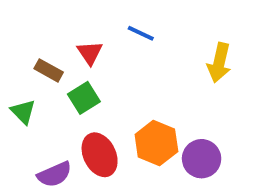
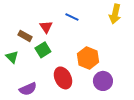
yellow arrow: (219, 63) -> (115, 14), moved
orange hexagon: (156, 143) -> (88, 58), moved
red ellipse: (100, 155) -> (63, 78), moved

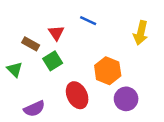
yellow arrow: (115, 14) -> (141, 33), moved

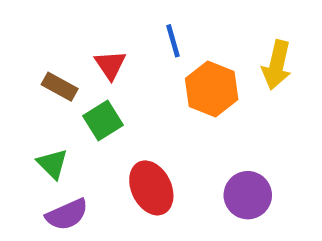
blue line: (88, 21) -> (173, 41), turned 49
green triangle: (15, 70) -> (52, 164), moved
orange hexagon: (108, 71) -> (212, 89), moved

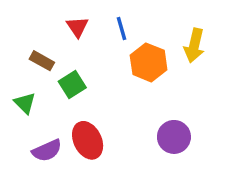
red triangle: (110, 65) -> (77, 27), moved
green triangle: (52, 164) -> (25, 103), moved
red ellipse: (151, 188) -> (88, 140), moved

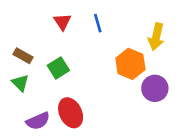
brown rectangle: (42, 61) -> (23, 56), moved
orange hexagon: (149, 62) -> (130, 64), moved
purple circle: (174, 137) -> (155, 88), moved

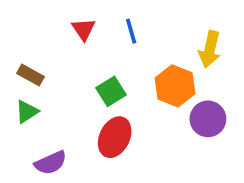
green square: (58, 68) -> (111, 91), moved
green triangle: (20, 83) -> (27, 112), turned 42
red ellipse: (71, 113) -> (115, 137), moved, turned 52

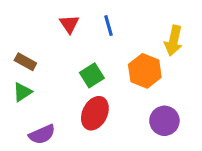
purple circle: (208, 119) -> (164, 121), moved

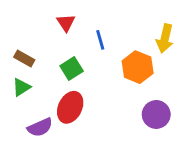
blue line: (109, 26) -> (100, 40), moved
green square: (92, 75) -> (72, 69), moved
red ellipse: (95, 113) -> (70, 107), moved

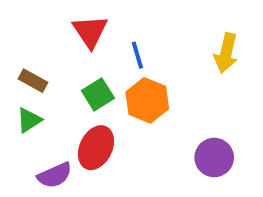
red triangle: (66, 23) -> (90, 31), size x1.4
orange hexagon: (138, 67) -> (147, 100), moved

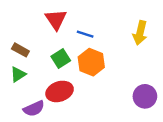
blue line: (137, 55) -> (85, 34), turned -56
red ellipse: (96, 148) -> (60, 91), turned 45
purple circle: (214, 158) -> (145, 96), moved

